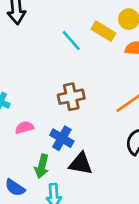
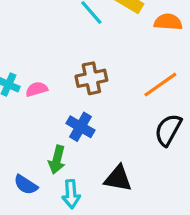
pink semicircle: (24, 127) -> (37, 89), moved
black triangle: (81, 164) -> (118, 178), moved

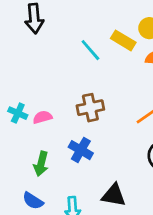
green arrow: (57, 160) -> (41, 164), moved

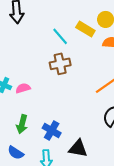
brown cross: (90, 108) -> (60, 64), moved
blue cross: (81, 150) -> (52, 131), moved

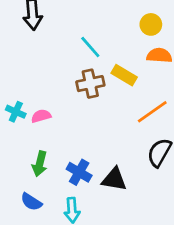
yellow rectangle: (85, 29) -> (124, 75), moved
black triangle: (78, 148) -> (114, 179), moved

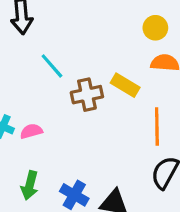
cyan line: (90, 47) -> (52, 66), moved
orange line: (152, 112) -> (157, 126), turned -56

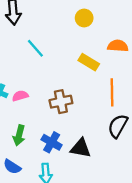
yellow circle: (155, 28) -> (84, 18), moved
brown cross: (87, 95) -> (61, 102), moved

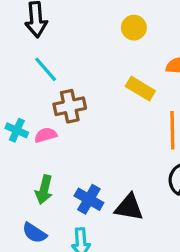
cyan line: (35, 48) -> (46, 69), moved
brown cross: (61, 102) -> (70, 106), moved

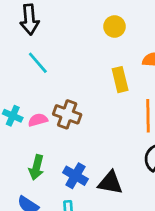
yellow rectangle: (140, 89) -> (120, 80), turned 45
brown cross: (70, 106) -> (67, 114), moved, turned 32

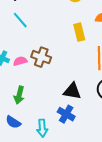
blue cross: (75, 176) -> (66, 114), moved
black triangle: (110, 183) -> (72, 91), moved

